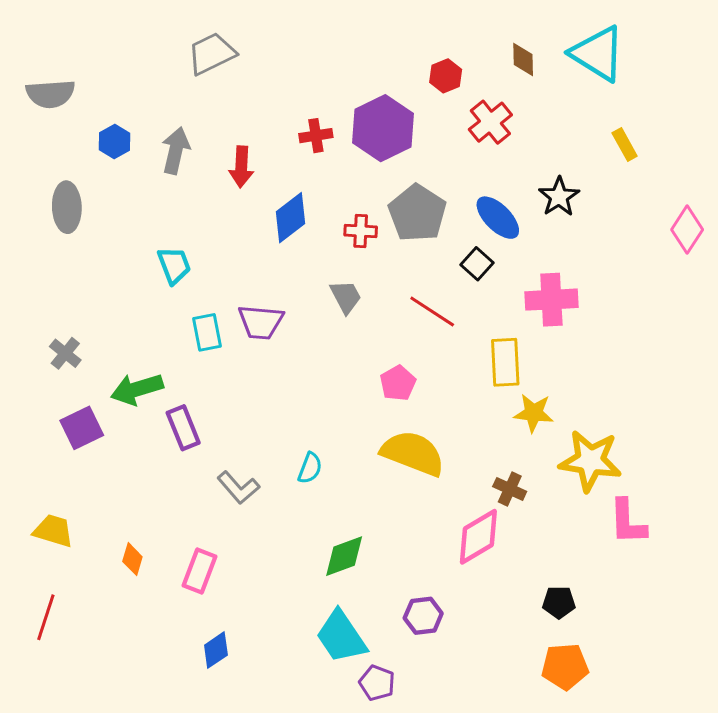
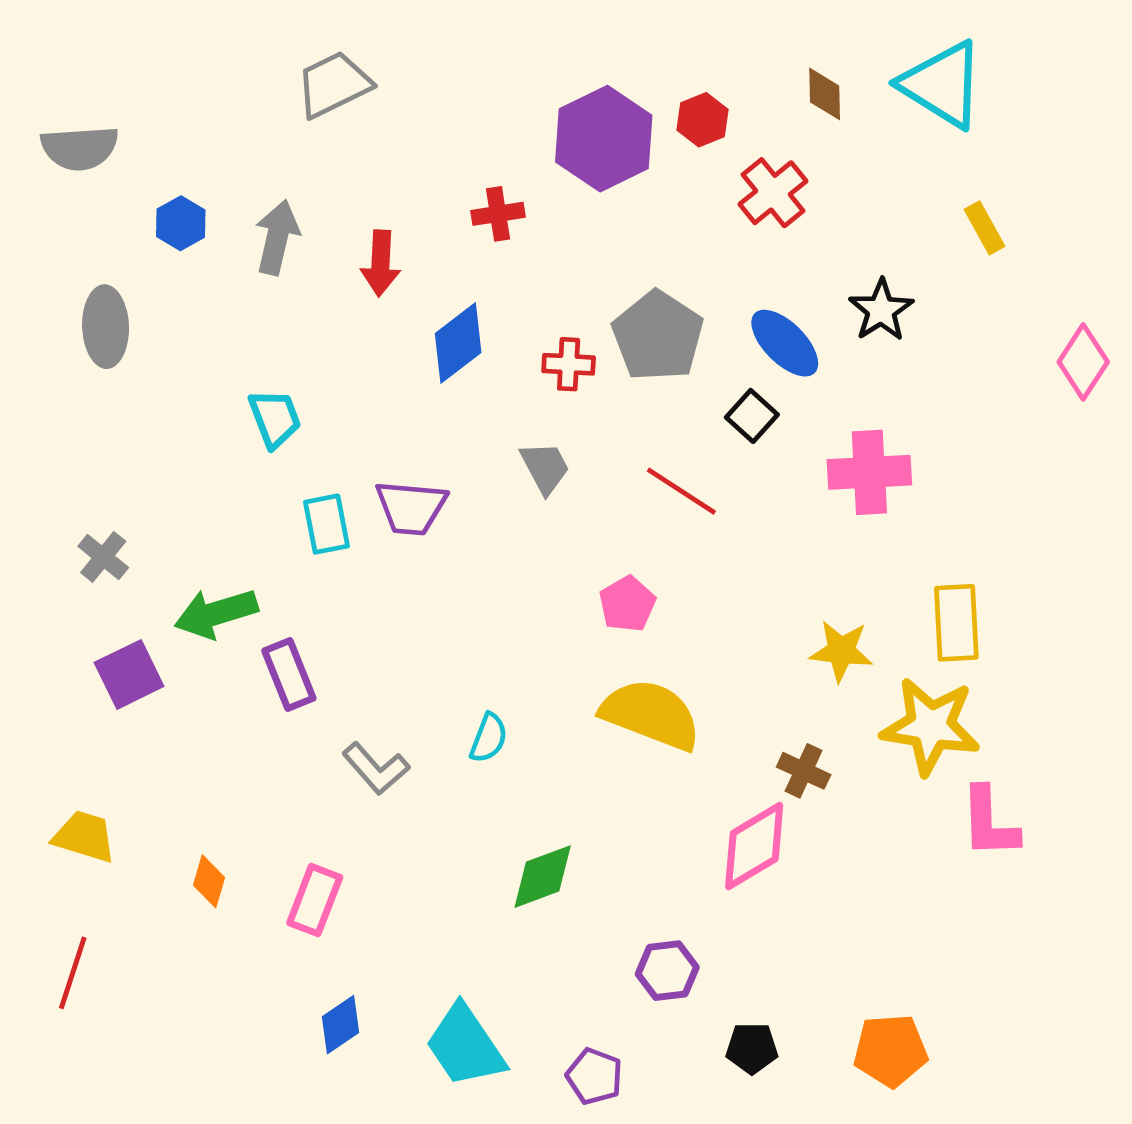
purple hexagon: (383, 128) -> (604, 139), moved
yellow rectangle: (505, 362) -> (956, 623), moved
black pentagon: (559, 602) -> (752, 1048), moved
cyan trapezoid: (341, 637) -> (465, 1046), moved

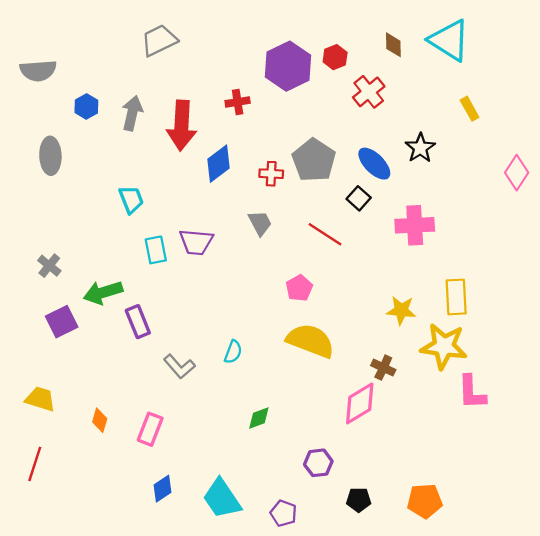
red arrow: (381, 263) -> (182, 126), size x1.6
green diamond: (543, 877) -> (259, 418), size x0.7

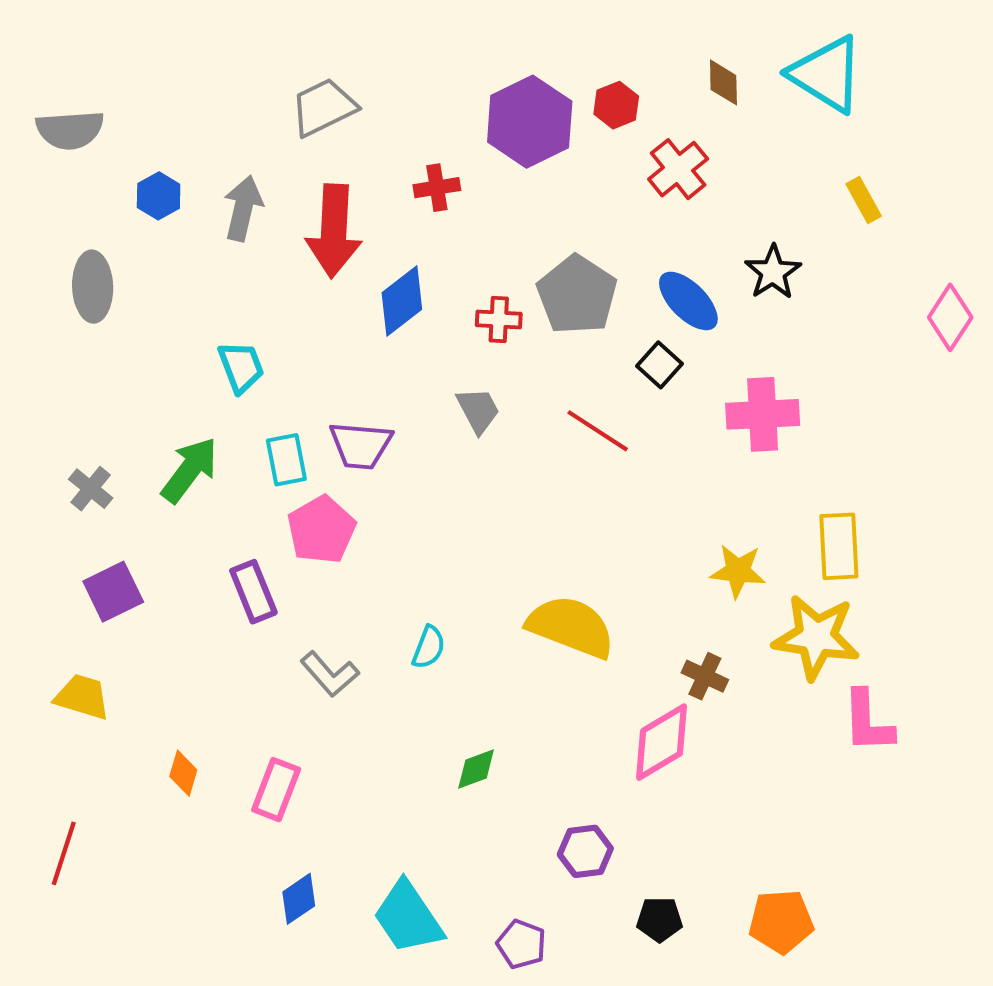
gray trapezoid: (159, 40) -> (323, 107), moved
pink pentagon: (299, 288) -> (321, 530), moved, size x1.4
green arrow: (103, 292) -> (190, 470), moved, turned 144
yellow trapezoid: (40, 399) -> (82, 697), moved

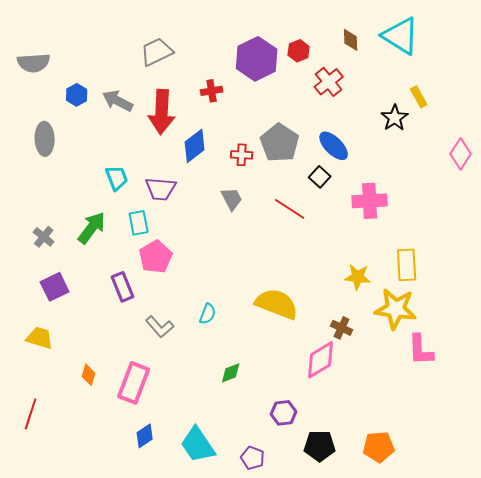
gray arrow: (243, 208) -> (118, 101), turned -76
black star: (773, 272) -> (395, 118), moved
purple trapezoid: (361, 445) -> (161, 189), moved
pink rectangle: (276, 790) -> (134, 383), size x1.4
black pentagon: (660, 919) -> (320, 446), size x1.4

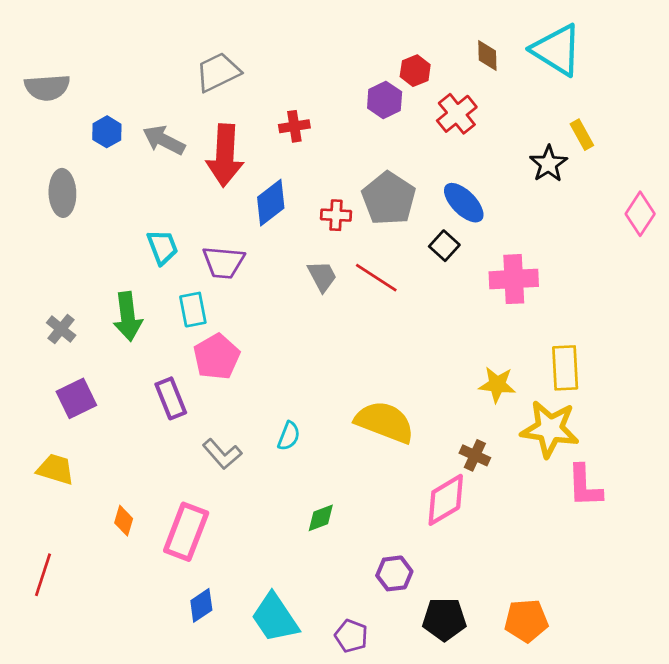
purple hexagon: (257, 59) -> (385, 100), moved, size x0.6
red line: (290, 209) -> (376, 278), moved
green arrow: (92, 228) -> (128, 317), turned 136

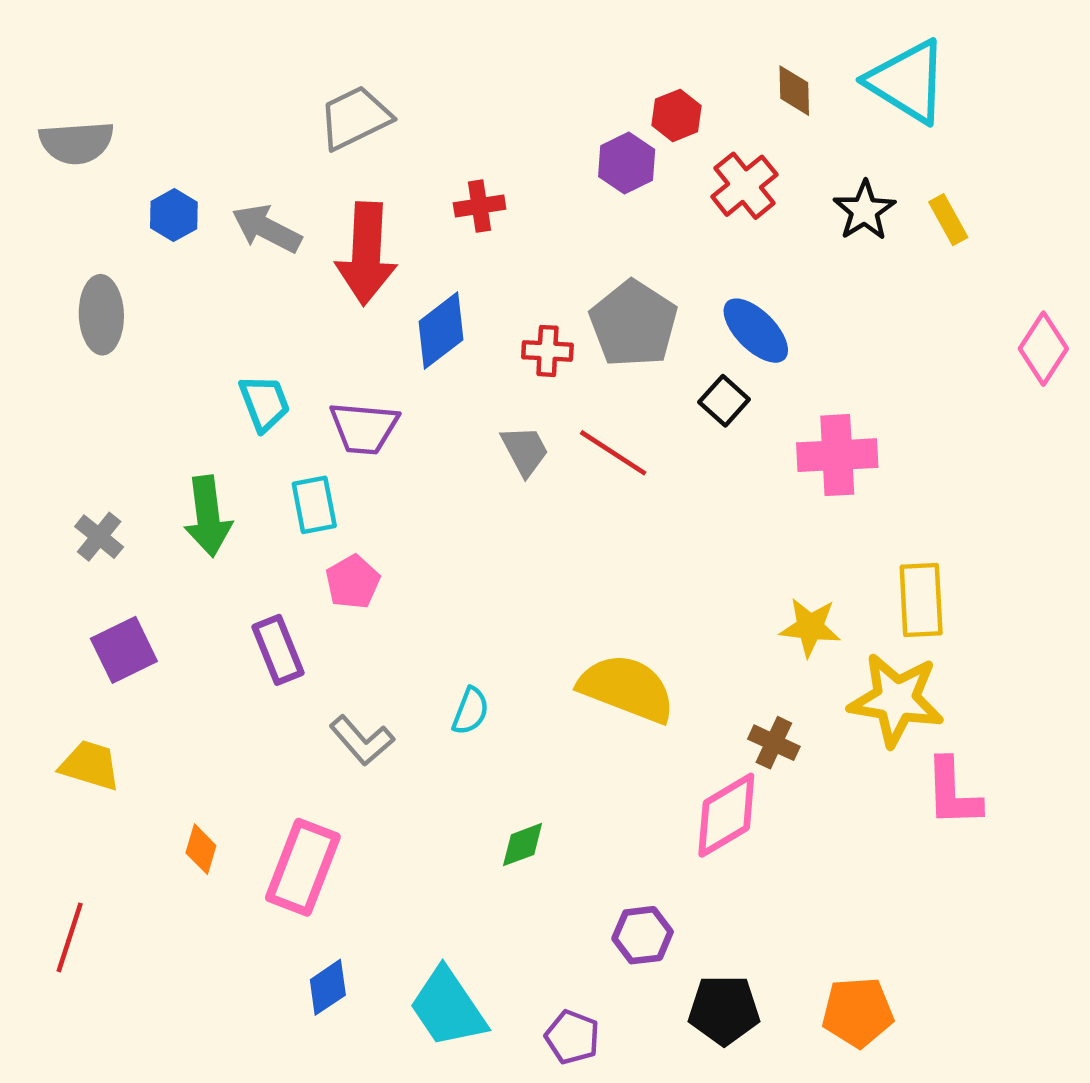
black star: (548, 164) -> (864, 211), moved
pink pentagon: (217, 357) -> (353, 582), size x0.7

